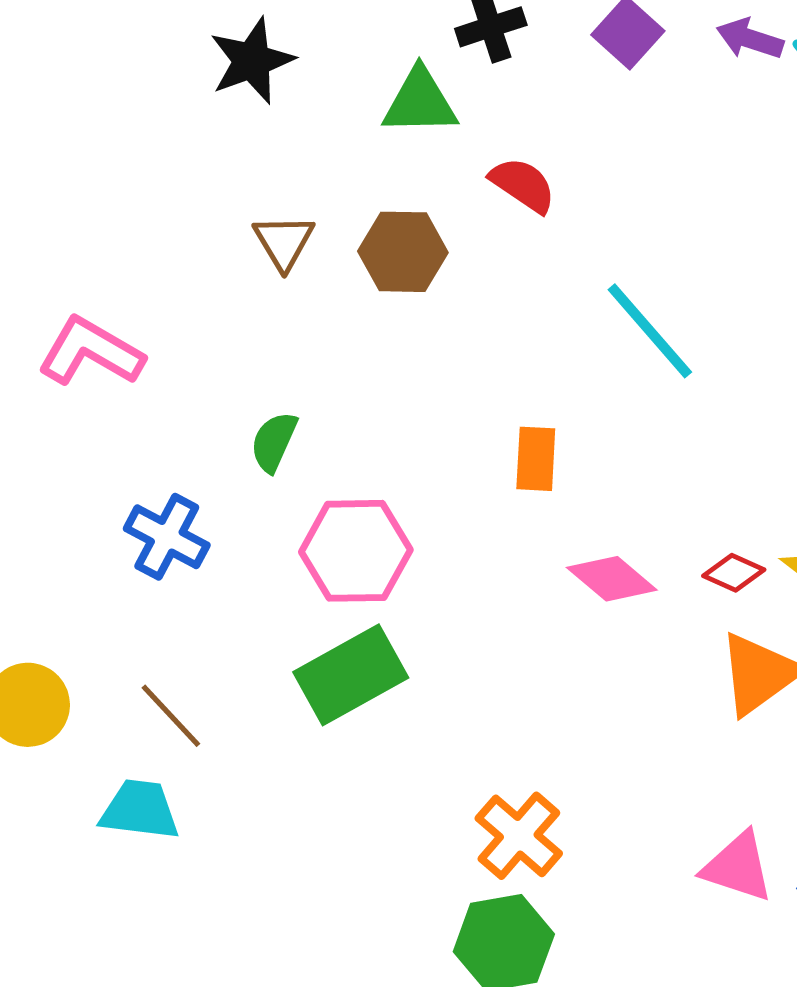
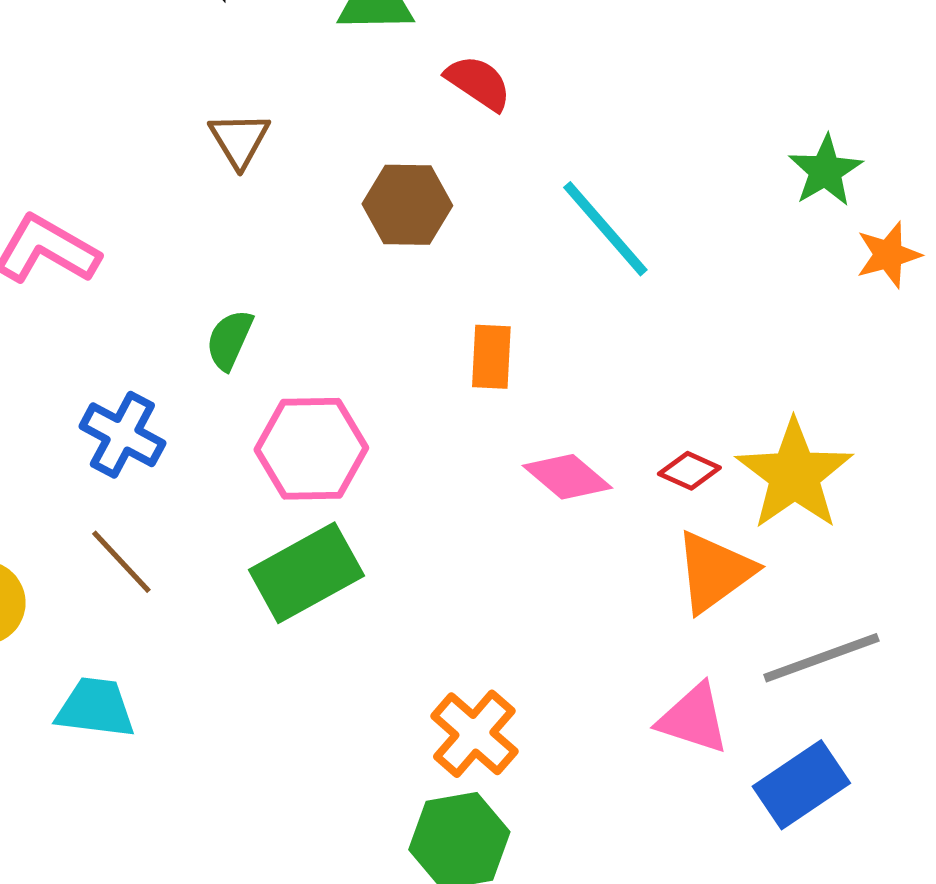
brown hexagon: (403, 252) -> (407, 205), moved
brown line: (171, 716) -> (121, 562), moved
pink triangle: (738, 867) -> (693, 719), moved

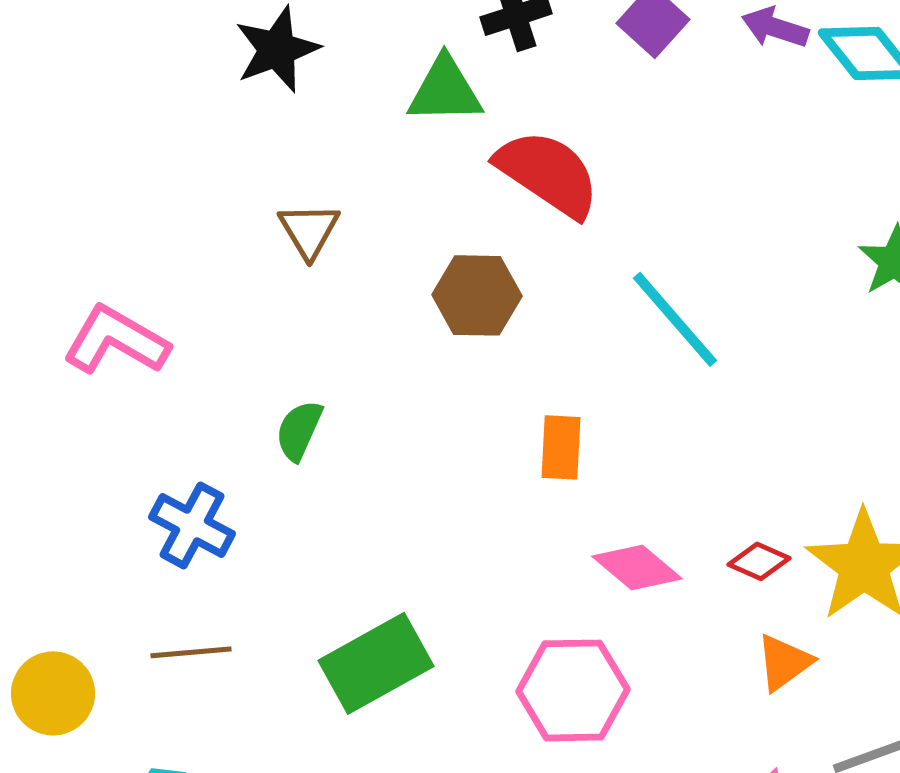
red semicircle: (478, 83) -> (548, 173), size x1.6
pink hexagon: (311, 449) -> (573, 690), moved
brown line: (121, 562) -> (191, 652), turned -52
orange triangle: (714, 572) -> (784, 662), size x0.7

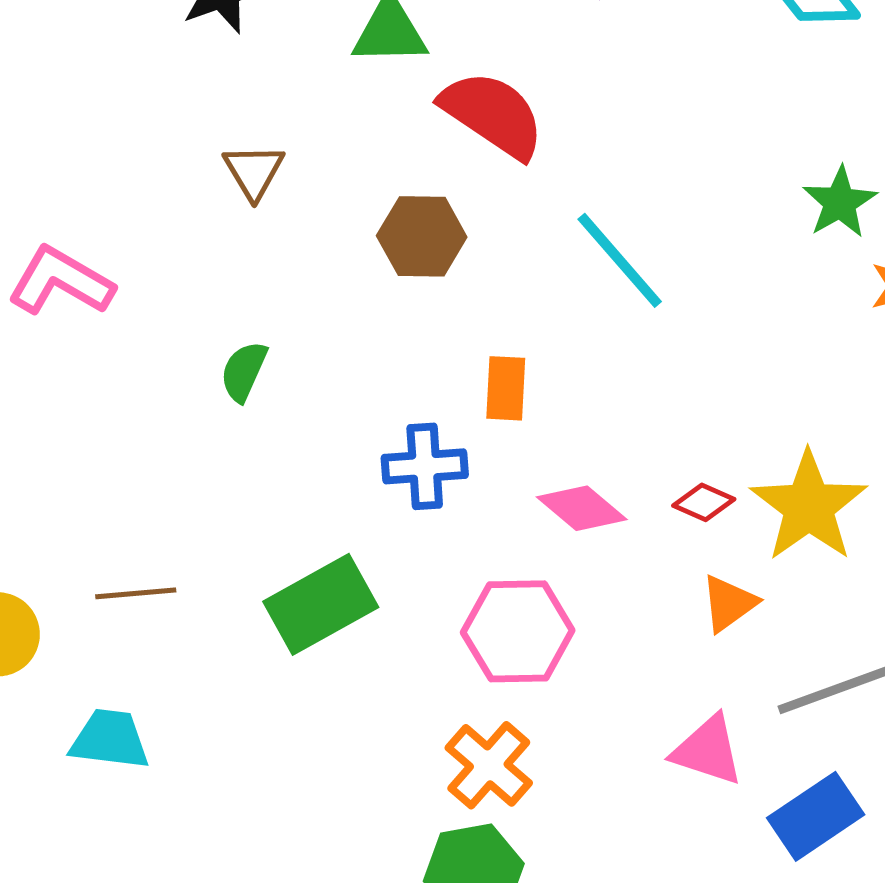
blue cross: (192, 525) -> (425, 466), moved, turned -32

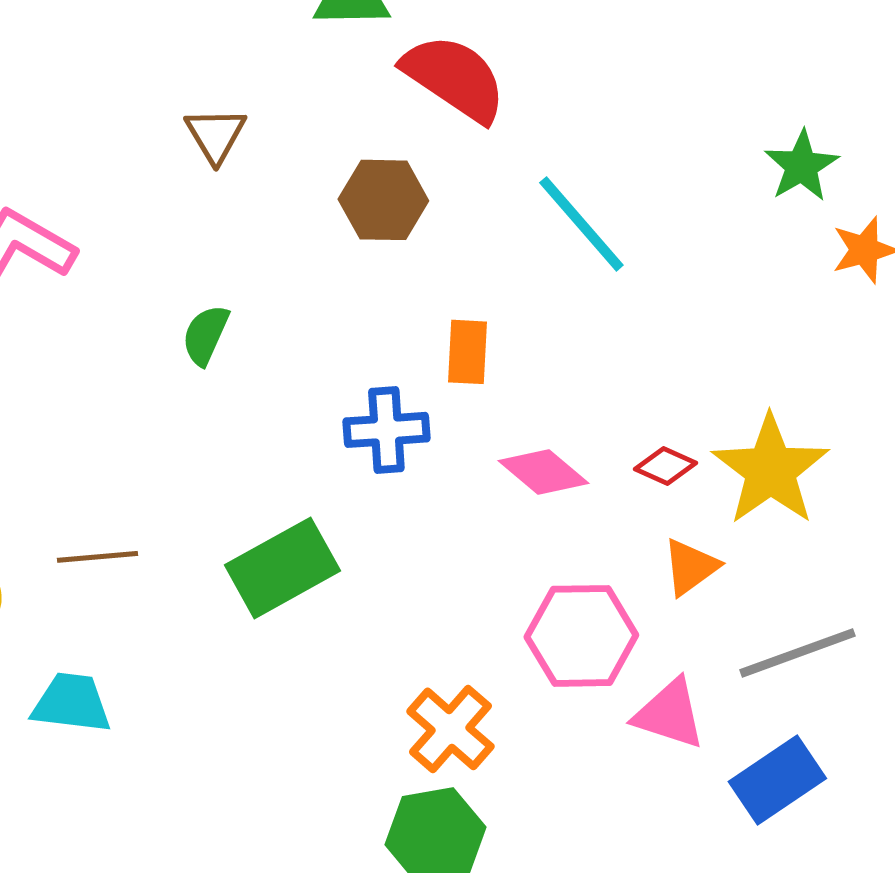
pink hexagon: (518, 631) -> (581, 636), moved

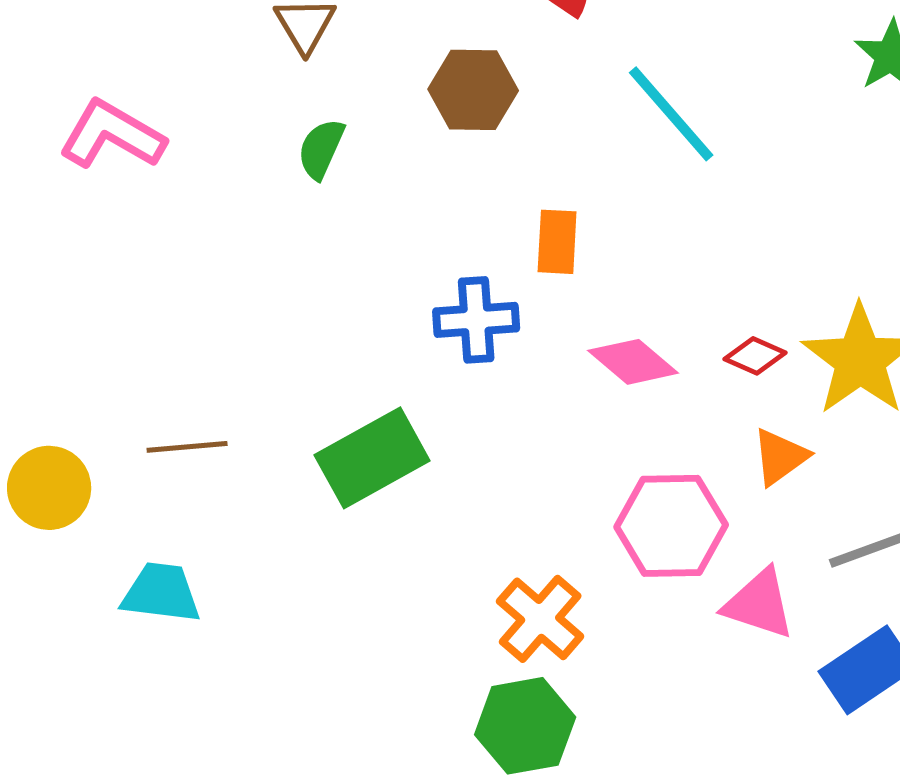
green semicircle: (205, 335) -> (321, 149), moved

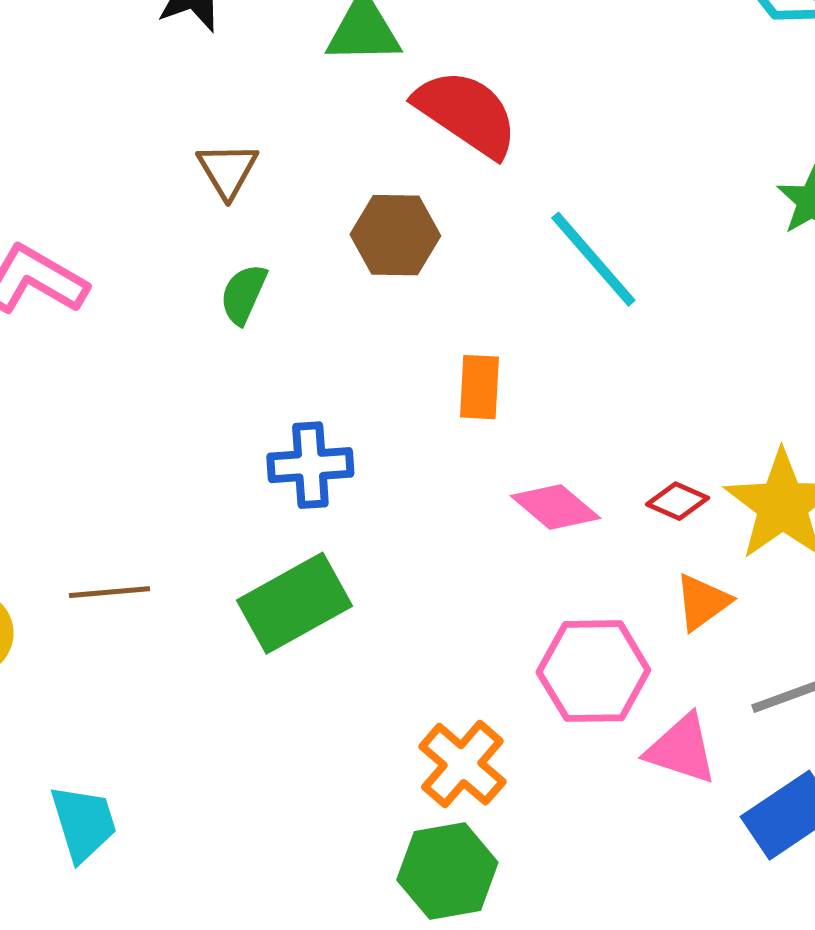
blue cross: (476, 320) -> (310, 465), moved
cyan trapezoid: (161, 593) -> (83, 823), moved, turned 66

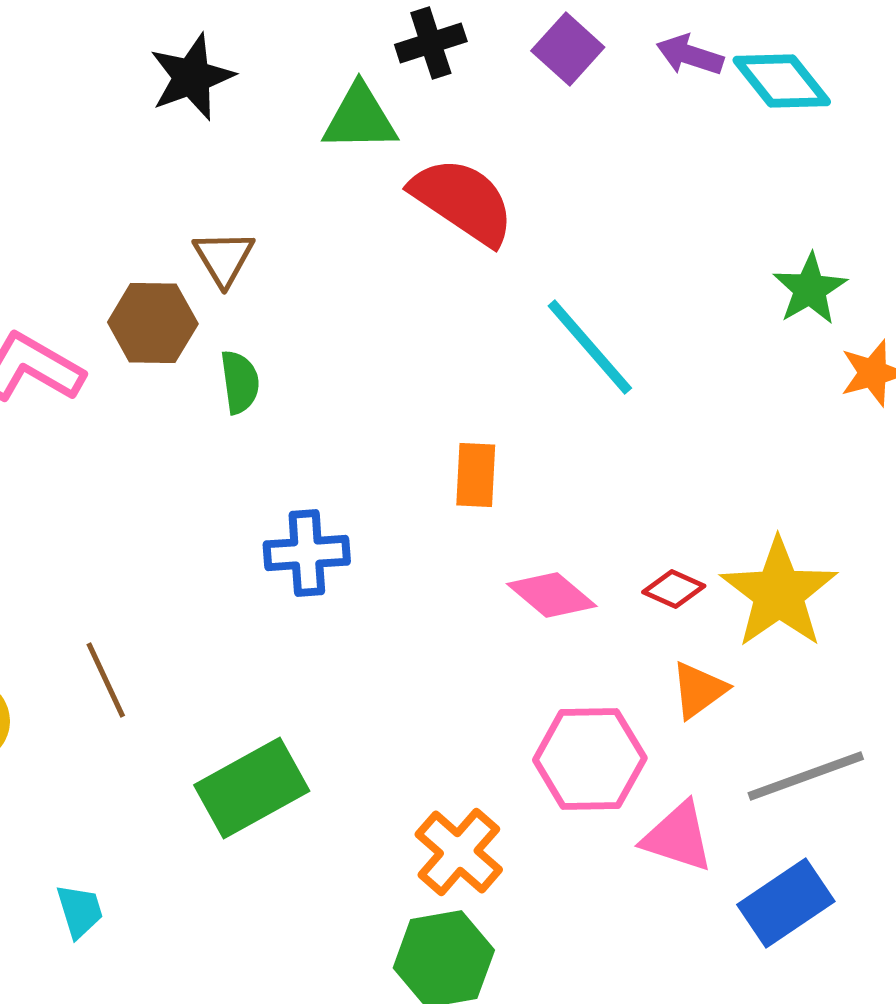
brown hexagon: (395, 235) -> (153, 323), moved
green semicircle: (243, 294) -> (240, 382), turned 148
brown line: (109, 592) -> (106, 680), turned 70
green rectangle: (294, 603) -> (252, 788), moved
cyan trapezoid: (83, 823) -> (80, 911), size x0.7

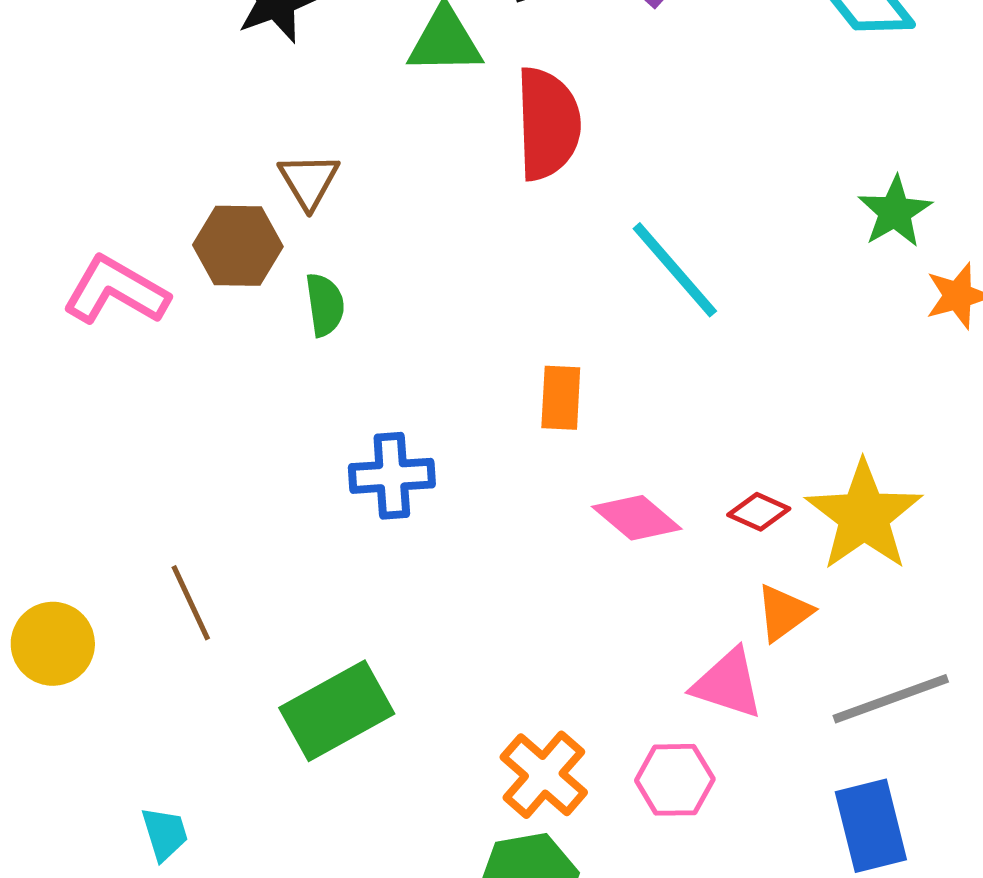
red semicircle: (463, 201) -> (548, 124), turned 54
pink hexagon: (590, 759) -> (675, 780), moved, size x0.7
pink triangle: (678, 837) -> (728, 684), moved
blue rectangle: (786, 903) -> (871, 826), turned -70

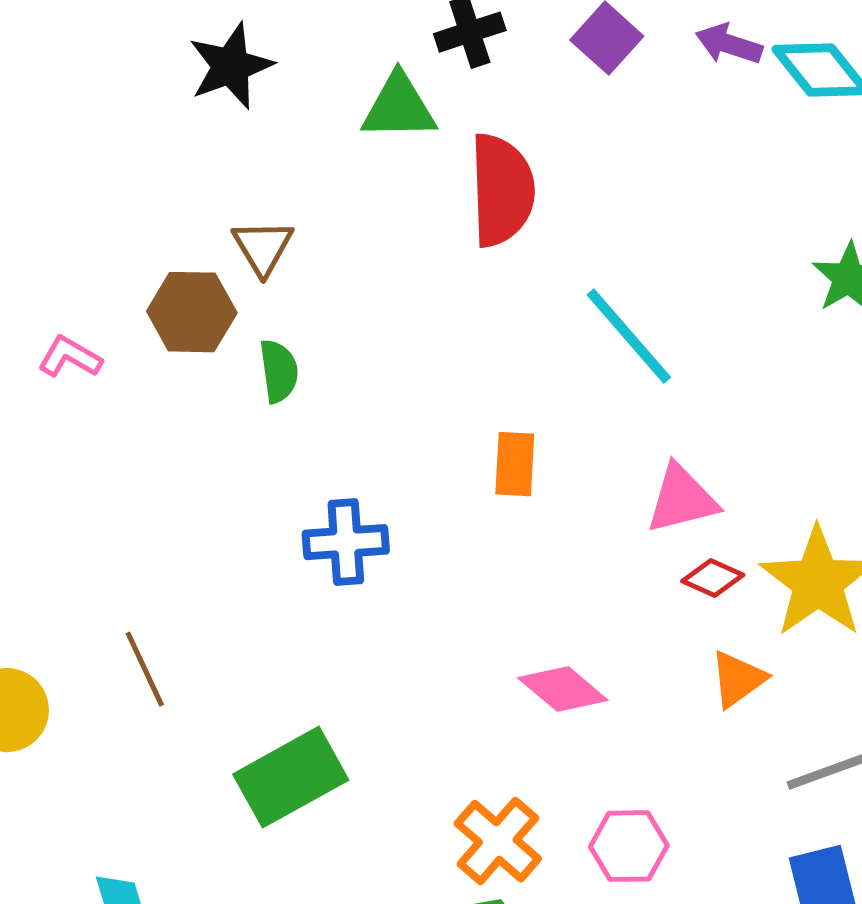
pink L-shape: (116, 291) -> (70, 357), size x0.6
pink diamond: (637, 518) -> (563, 689), moved
pink triangle: (728, 684) -> (682, 499), moved, turned -32

